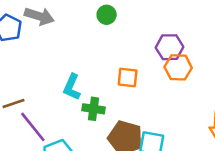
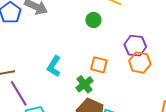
green circle: (107, 15) -> (93, 20), moved
green cross: (93, 109) -> (84, 84), moved, turned 36

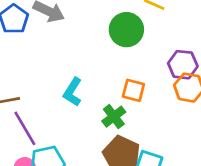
green circle: (93, 20) -> (126, 30), size x1.6

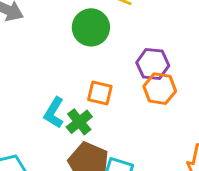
cyan L-shape: (73, 92) -> (54, 113), moved

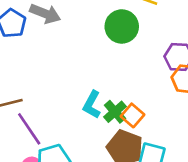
orange square: (100, 93) -> (132, 115), moved, turned 30

